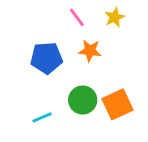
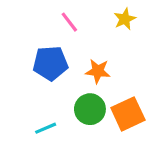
pink line: (77, 17) -> (69, 22), moved
orange star: (90, 51) -> (98, 71), moved

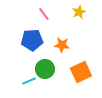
green circle: (90, 109) -> (45, 69), moved

